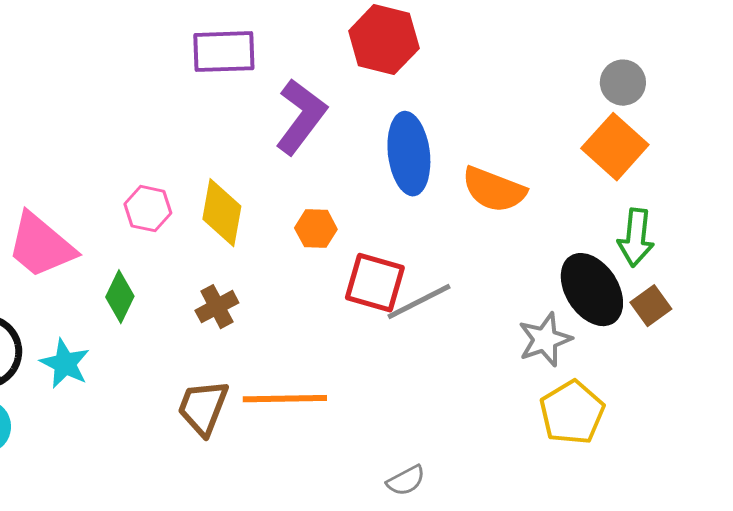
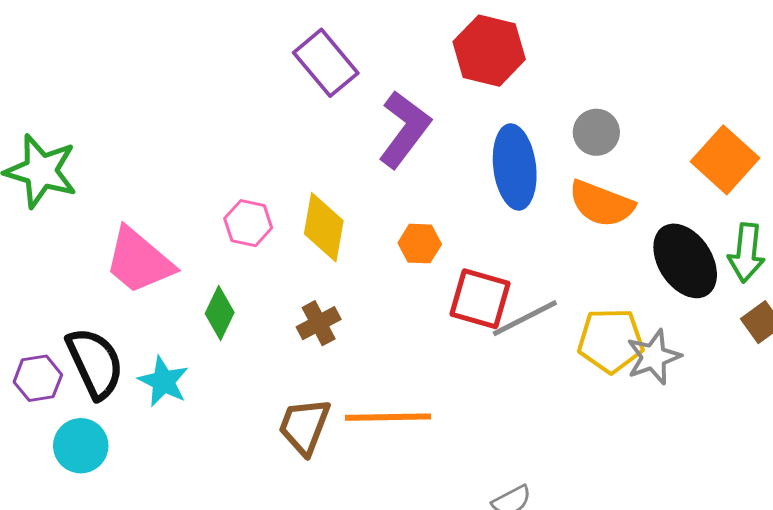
purple rectangle: (224, 52) -> (326, 63), turned 52
gray circle: (623, 83) -> (596, 132), moved
black ellipse: (592, 290) -> (685, 261), moved
yellow pentagon: (572, 413) -> (611, 341), moved, turned 30

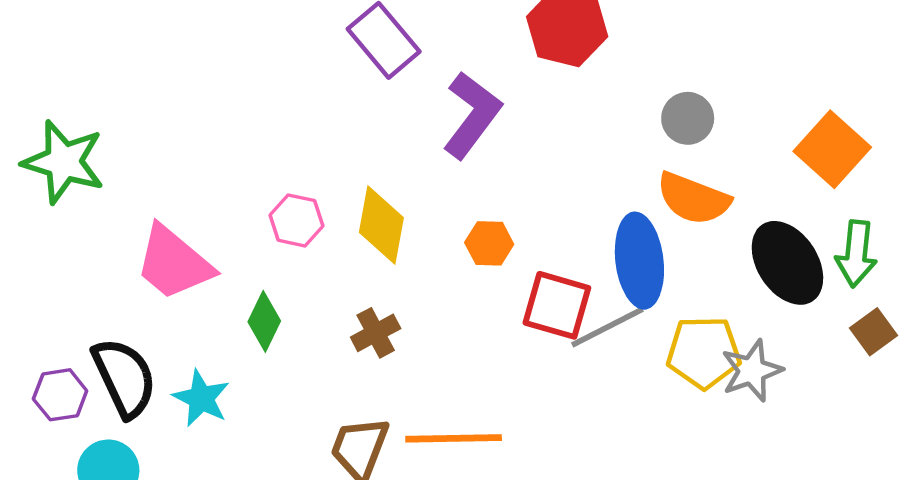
blue ellipse: (515, 167) -> (639, 261), moved

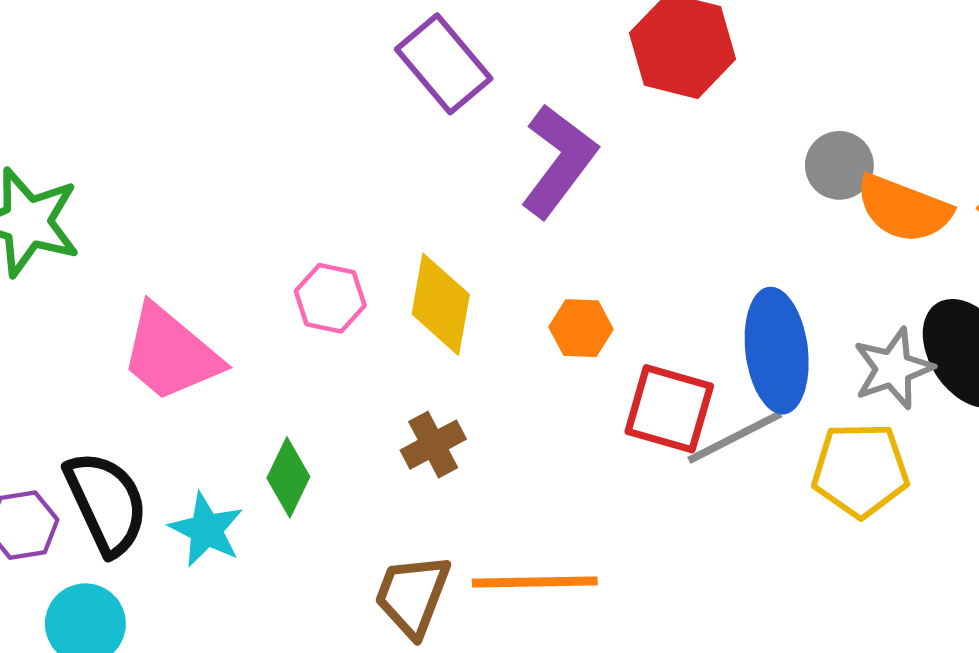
orange semicircle: (693, 199) -> (904, 209), moved
green diamond: (264, 321) -> (288, 477), moved
gray star: (752, 371) -> (893, 368), moved

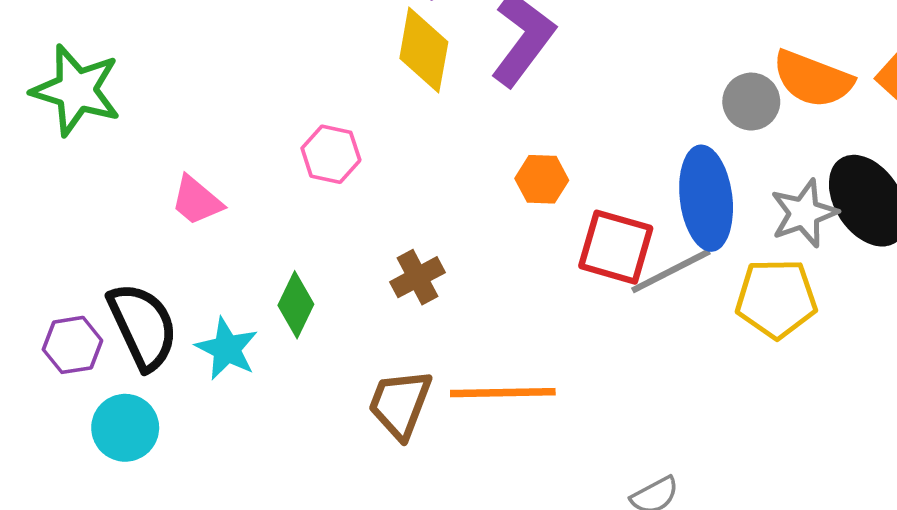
gray circle: (839, 165) -> (751, 102), moved
yellow diamond: (441, 304) -> (424, 50), moved
pink trapezoid: (170, 354) -> (197, 201), size x0.6

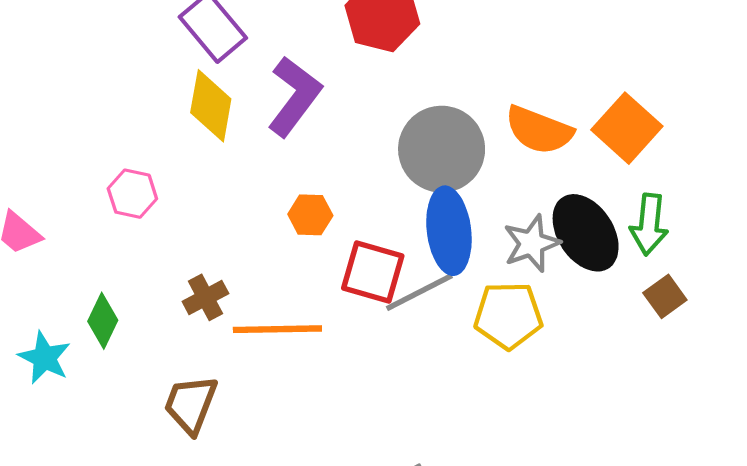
gray circle: (751, 102) -> (442, 149), moved, size x1.8
orange line: (503, 393) -> (277, 329), moved

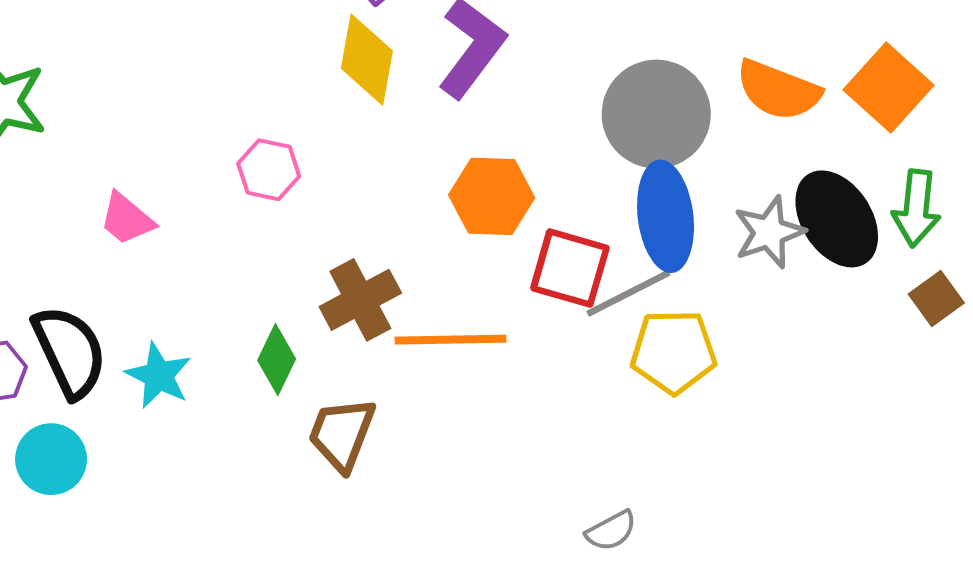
orange hexagon: (310, 215) -> (492, 196), size x1.5
brown cross: (205, 297) -> (360, 300), size x1.4
yellow pentagon: (508, 315) -> (673, 352), moved
green diamond: (103, 321) -> (277, 360), moved

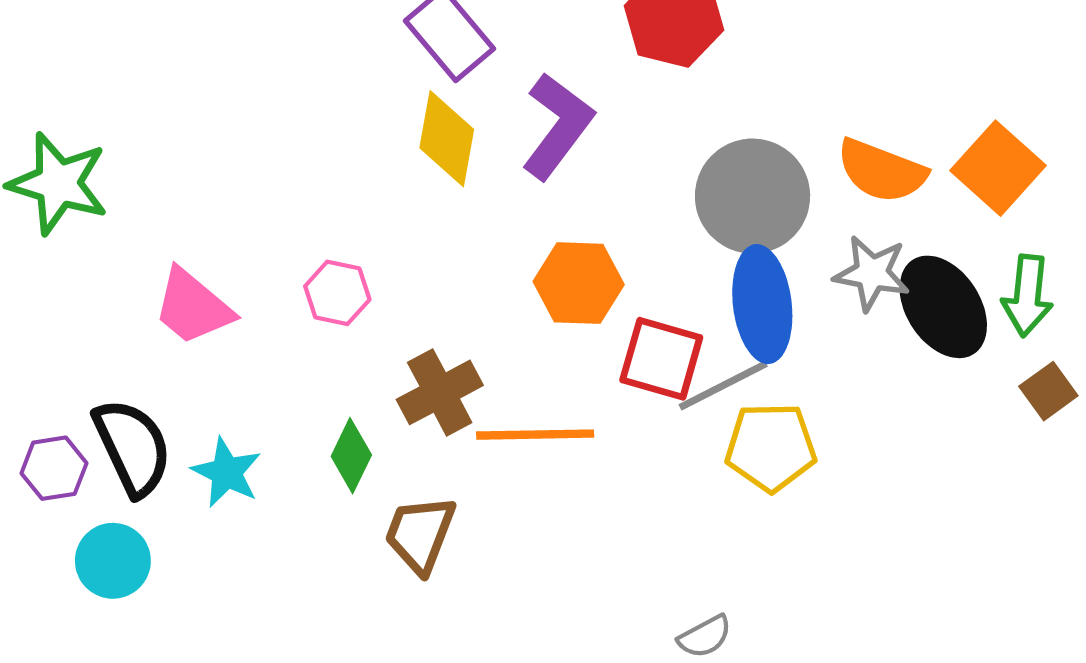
pink hexagon: (269, 170) -> (337, 293), moved
pink trapezoid: (127, 219) -> (193, 307), size x1.4
gray star: (769, 232) -> (872, 273), moved, turned 30

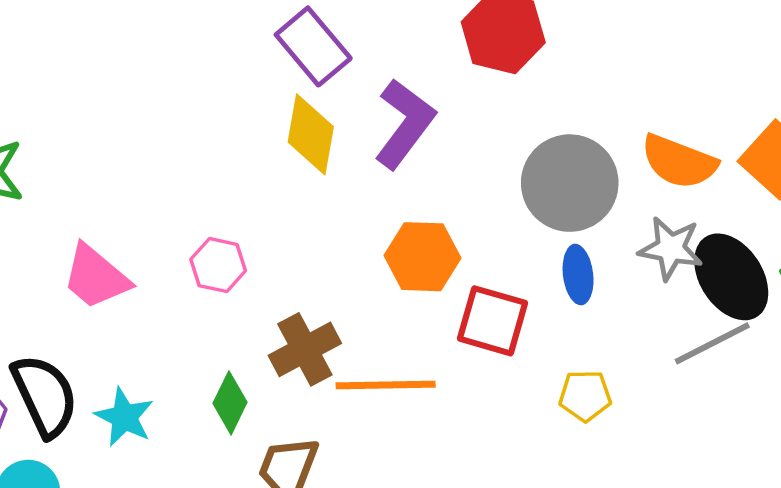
blue ellipse: (762, 304) -> (578, 275), size x0.6
gray line: (723, 385) -> (712, 343), moved
yellow pentagon: (771, 447) -> (585, 396), size x0.7

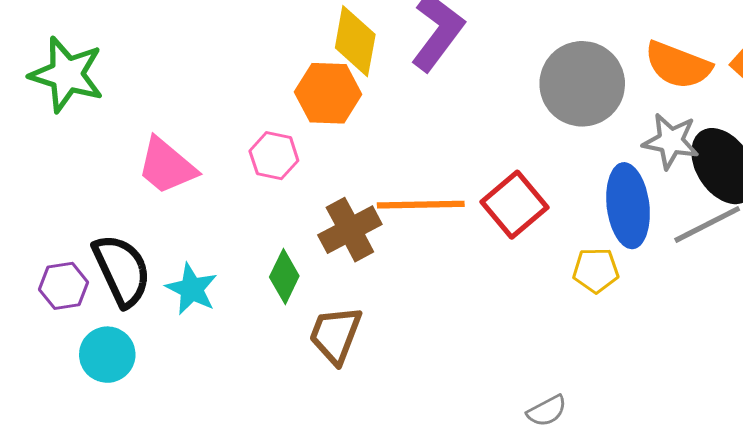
orange hexagon: (422, 257) -> (328, 93), moved
blue ellipse: (578, 275) -> (628, 206), moved, size x1.6
red square: (493, 321) -> (514, 205), turned 34
orange line: (386, 385) -> (421, 205), moved

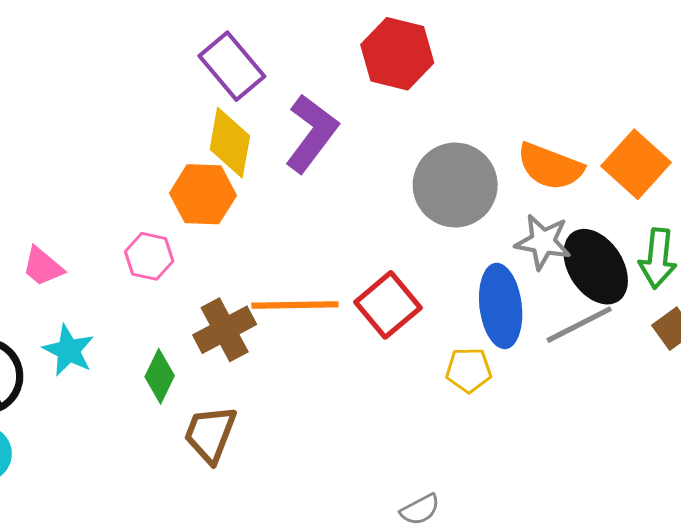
pink trapezoid: (167, 166) -> (43, 267), size x0.7
cyan star: (192, 289) -> (69, 350), moved

